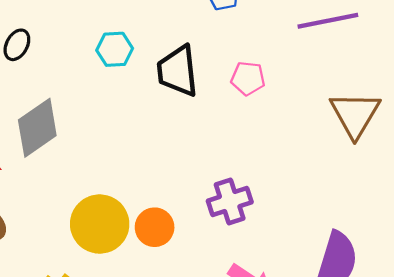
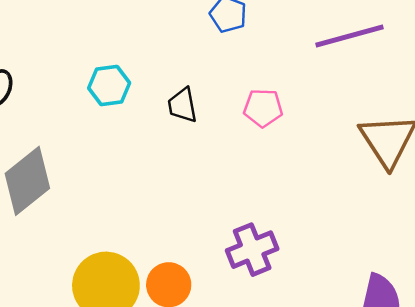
black trapezoid: (178, 71) -> (182, 105), size x0.6

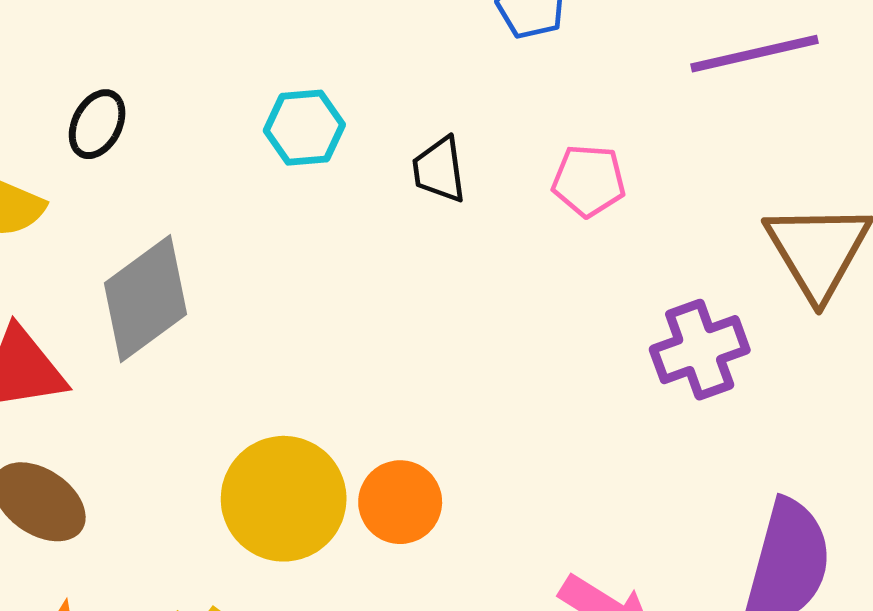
purple cross: (252, 250) -> (700, 350), moved

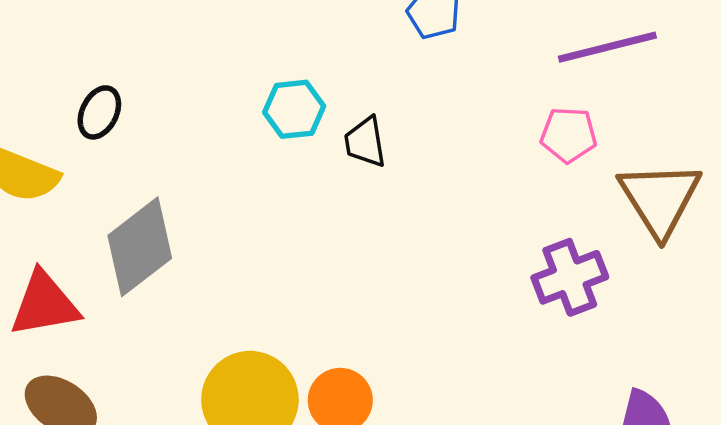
cyan hexagon: (304, 128) -> (294, 109), moved
pink pentagon: (589, 181) -> (569, 135), moved

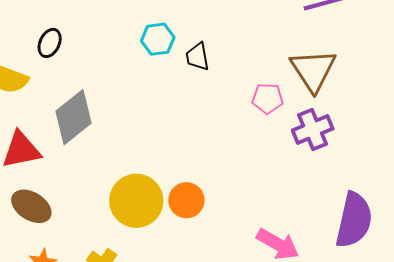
pink pentagon: (569, 135) -> (268, 98), moved
brown triangle: (660, 199) -> (313, 70), moved

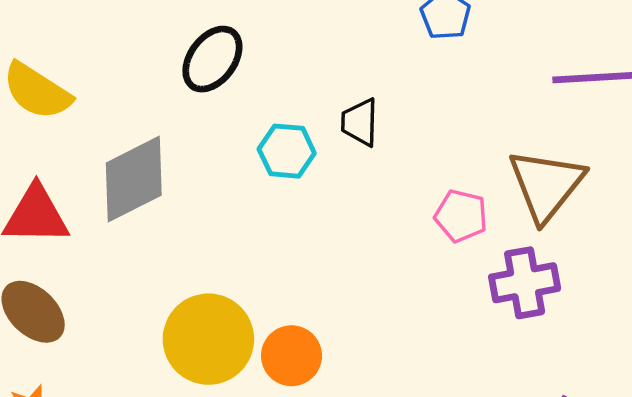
cyan hexagon: (158, 39) -> (287, 151), moved
black ellipse: (50, 43) -> (212, 59), moved, size x1.4

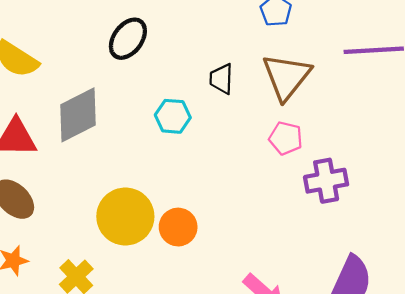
cyan hexagon: (287, 151) -> (173, 116), moved
brown triangle: (546, 185) -> (286, 77), moved

